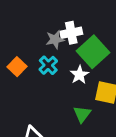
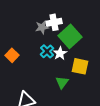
cyan cross: (48, 65) -> (47, 51), moved
orange square: (17, 67) -> (12, 55), moved

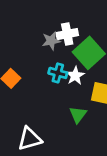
cyan cross: (47, 51) -> (58, 73), turned -32

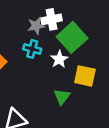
cyan cross: (58, 73) -> (32, 49), moved

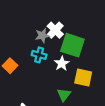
white cross: (52, 19) -> (55, 30), turned -35
green square: (72, 37) -> (72, 45), turned -30

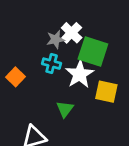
white star: (62, 63) -> (80, 74), size x1.5
green triangle: (64, 95) -> (65, 109), moved

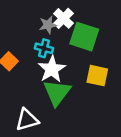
white star: (80, 74) -> (52, 69), moved
green triangle: (65, 109) -> (57, 92), size x1.6

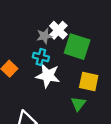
white star: (52, 69) -> (48, 76), turned -30
green triangle: (57, 92) -> (78, 104), moved, size x0.6

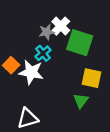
cyan cross: (41, 57) -> (43, 53), turned 35
white star: (48, 76) -> (31, 72), moved

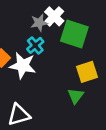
yellow square: (92, 78) -> (87, 72), turned -30

